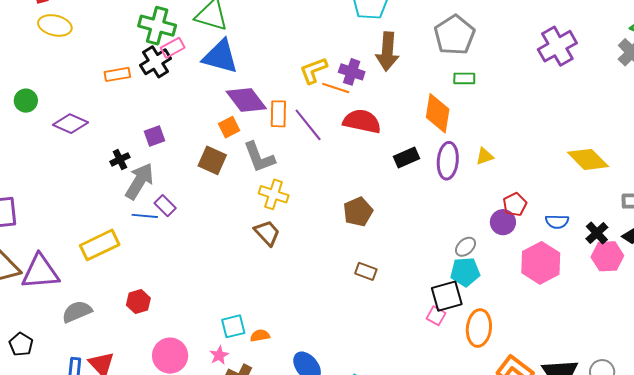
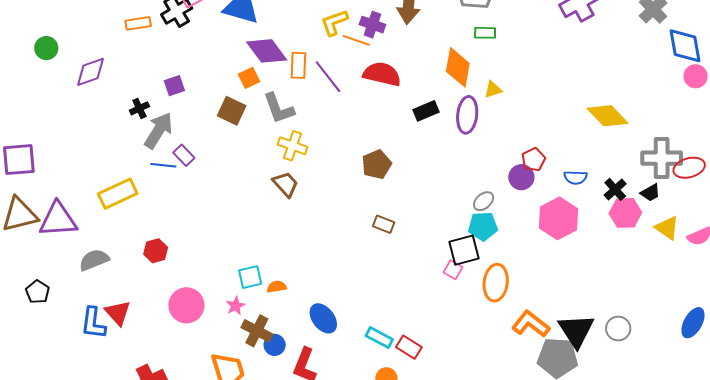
purple diamond: (70, 124) -> (91, 72), turned -44
yellow triangle: (485, 156) -> (493, 90), moved

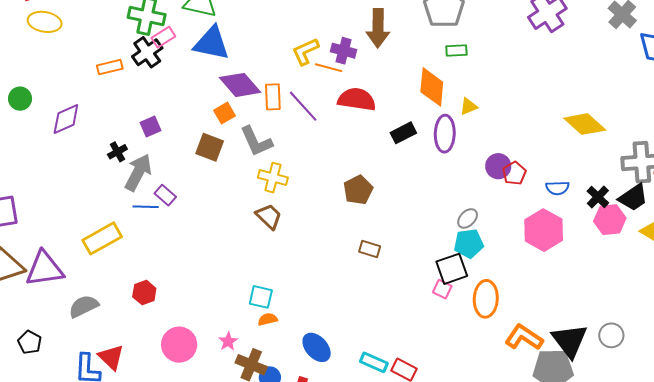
purple circle: (521, 177) -> (498, 166), moved
black trapezoid: (650, 193) -> (633, 198), size x1.5
cyan square: (250, 277) -> (261, 297), moved, turned 30

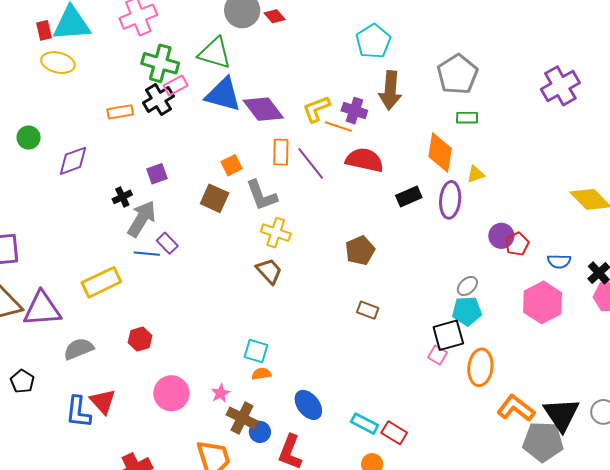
purple diamond: (240, 85) -> (263, 109), moved

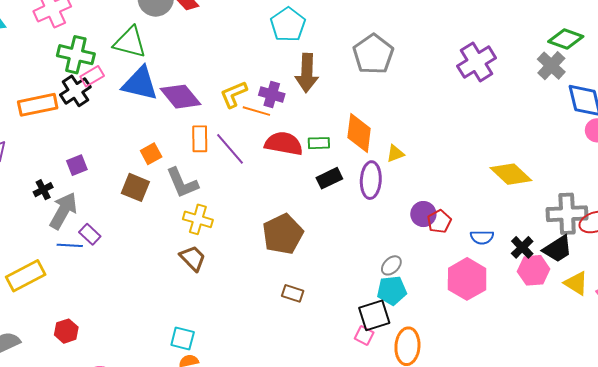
orange rectangle: (120, 112) -> (38, 105), size x1.5
green rectangle: (467, 118) -> (319, 143), moved
brown pentagon: (360, 250) -> (283, 234), size x1.4

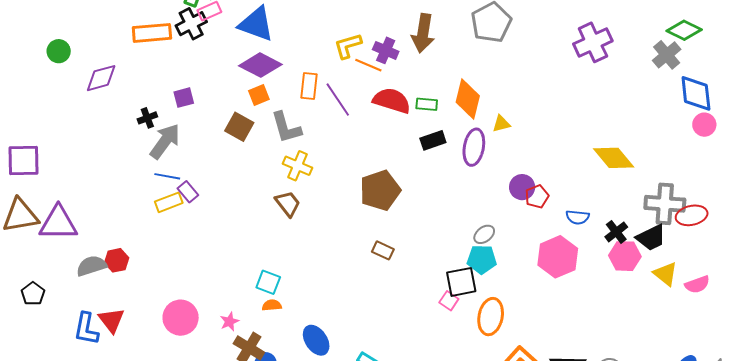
purple diamond: (181, 97) -> (260, 65), moved, turned -30
purple rectangle: (90, 234) -> (188, 192), moved
yellow rectangle: (26, 276) -> (169, 202), moved, size x0.7
red hexagon: (66, 331) -> (117, 260), moved

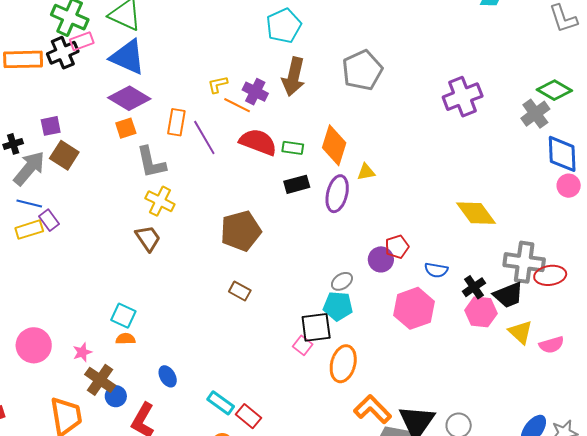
yellow L-shape: (348, 46) -> (218, 85), size x0.7
brown square: (239, 127) -> (64, 155), moved
purple circle: (522, 187) -> (381, 259), moved
blue ellipse: (316, 340) -> (168, 376), size x0.7

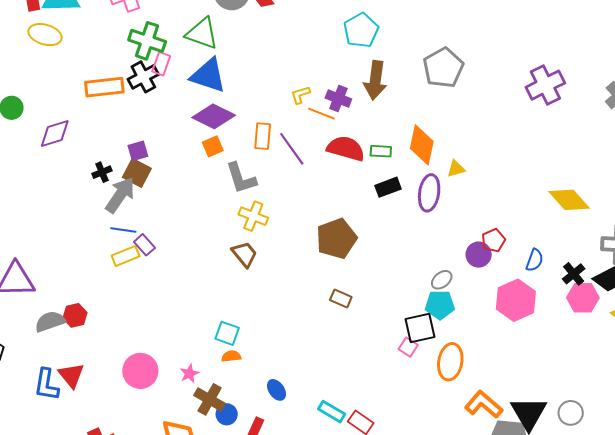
pink rectangle: (82, 41) -> (161, 64), turned -45
brown square: (64, 155) -> (137, 173), moved
blue semicircle: (436, 270) -> (535, 260), turned -75

